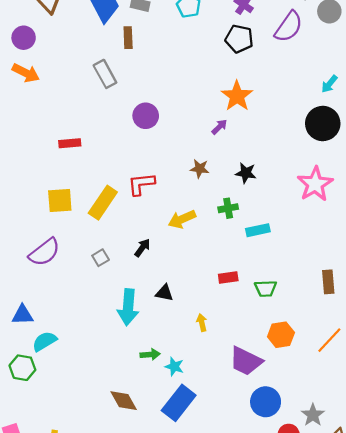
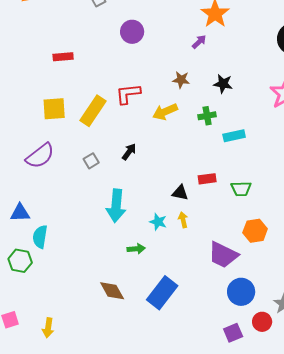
yellow arrow: (182, 219) -> (165, 112), moved
black triangle: (164, 293) -> (180, 193), moved
cyan semicircle: (44, 341) -> (40, 237), turned -50
cyan star: (174, 367) -> (158, 222), moved

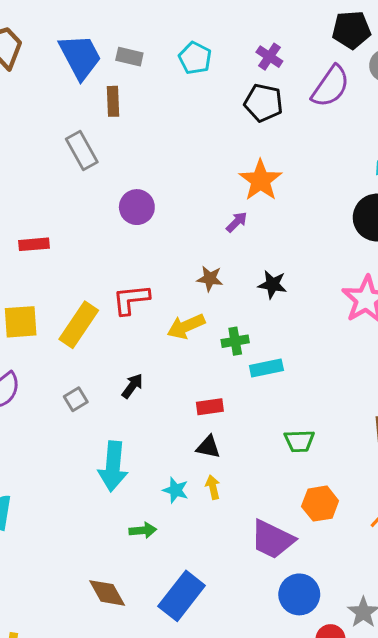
green cross: (207, 116) -> (235, 341), moved
cyan rectangle: (234, 136) -> (266, 368), moved
red rectangle: (207, 179) -> (210, 407), moved

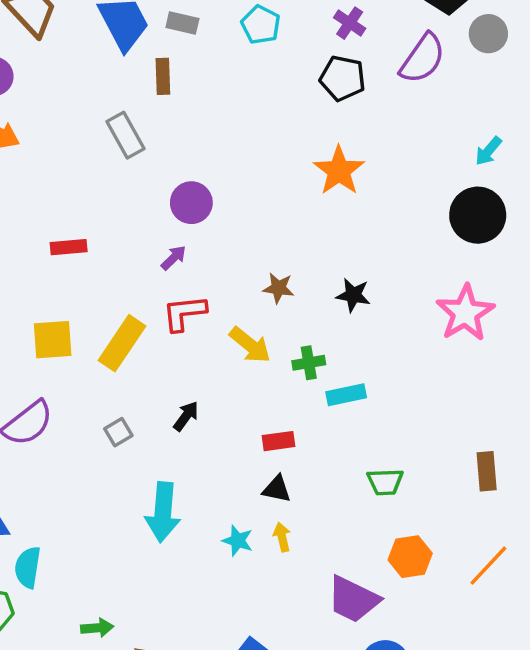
purple arrow: (237, 222) -> (174, 258), moved
yellow arrow: (186, 326) -> (250, 345), turned -117
green arrow: (143, 530) -> (97, 628), moved

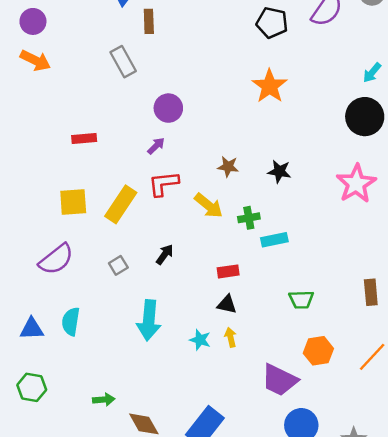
cyan semicircle: (28, 567) -> (71, 321), moved

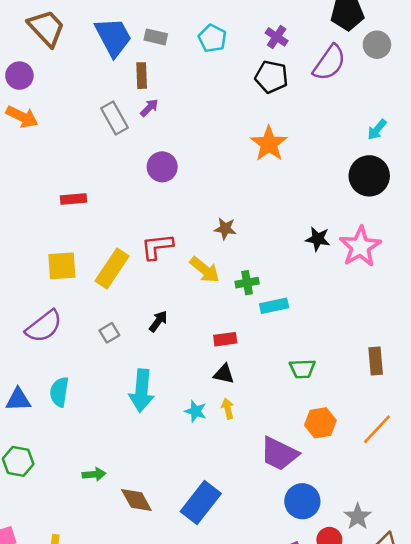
purple arrow: (156, 146) -> (149, 108), moved
black star: (279, 171) -> (318, 239), moved

